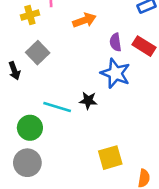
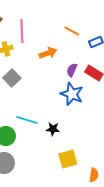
purple semicircle: (115, 42) -> (72, 70), turned 32
black star: (88, 101) -> (53, 129), moved

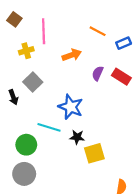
blue star: (72, 94) -> (71, 107), moved
yellow square: (68, 159) -> (94, 153), moved

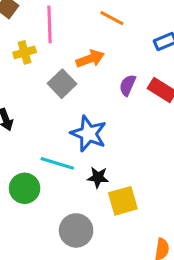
orange line: (98, 31) -> (112, 18), moved
gray square: (33, 82) -> (62, 84), moved
gray circle: (24, 174) -> (76, 230), moved

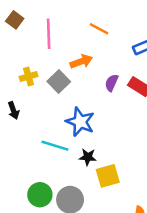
yellow cross: (25, 52) -> (29, 76), moved
green circle: (25, 188) -> (40, 195), moved

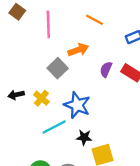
yellow cross: (29, 76) -> (41, 98), moved, turned -35
black arrow: (13, 110) -> (16, 95), turned 98
cyan line: (55, 146) -> (54, 127), turned -45

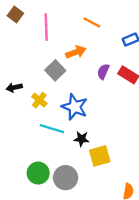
black arrow: (16, 95) -> (14, 88), moved
cyan line: (54, 127) -> (52, 129), turned 45

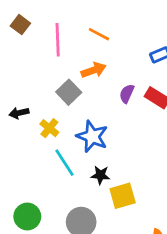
orange line: (92, 22) -> (99, 34), moved
cyan line: (52, 129) -> (65, 163), turned 40
green circle: (38, 173) -> (27, 216), moved

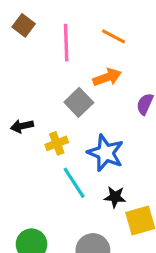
yellow cross: (49, 128) -> (57, 143), turned 30

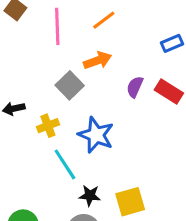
orange line: (113, 36) -> (104, 20), turned -65
black star: (115, 197) -> (90, 195), moved

